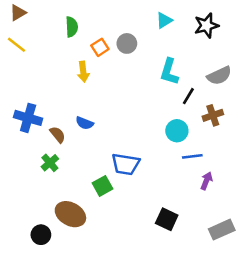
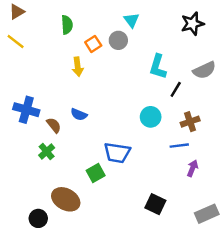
cyan triangle: (164, 20) -> (131, 20), moved, turned -35
brown cross: (213, 115) -> (190, 122), moved
cyan circle: (177, 131) -> (151, 117), moved

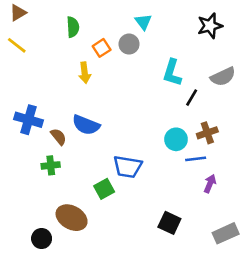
blue semicircle: (79, 114) -> (86, 125), size x1.5
cyan circle: (151, 117) -> (176, 139), moved
green cross: (47, 152) -> (51, 165), turned 35

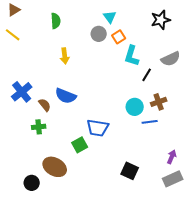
orange square: (102, 48) -> (119, 37), moved
blue cross: (28, 120) -> (22, 92), turned 35
purple arrow: (210, 184) -> (172, 157), moved

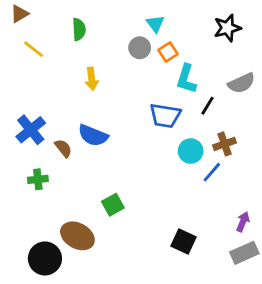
yellow line: (13, 35) -> (34, 49), moved
blue line: (150, 122) -> (212, 172), turned -42
green cross: (39, 127) -> (38, 179), moved
blue trapezoid: (98, 128) -> (165, 116), moved
black circle: (32, 183) -> (45, 258), size x1.5

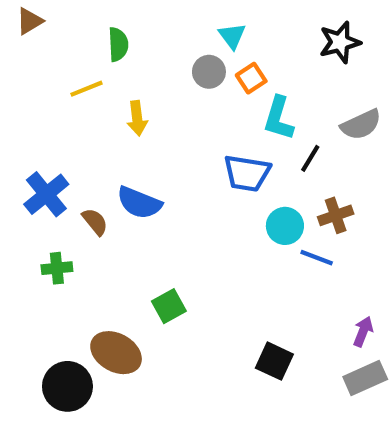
yellow line: (34, 49) -> (86, 89), moved, turned -60
blue line: (212, 172) -> (317, 258), turned 70

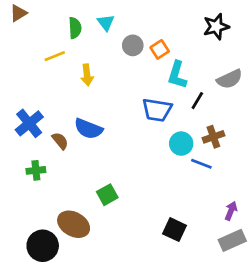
cyan triangle: (232, 36) -> (106, 23), moved

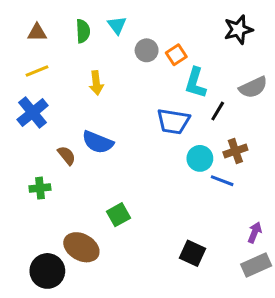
brown triangle: (18, 13) -> (37, 33), moved, turned 30
yellow line: (55, 56) -> (37, 71), moved
blue cross: (29, 123) -> (33, 113), moved

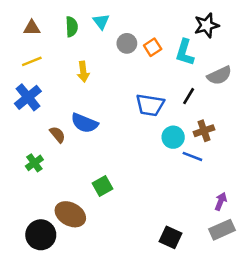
cyan L-shape: (195, 83) -> (185, 52), moved
green cross: (40, 188) -> (34, 163), turned -30
black square: (192, 253) -> (171, 237), moved

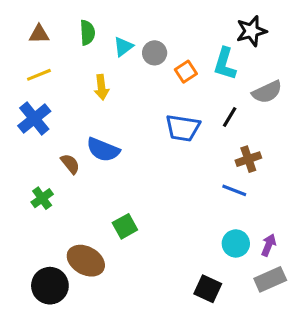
cyan triangle: (101, 22) -> (123, 47), moved, turned 30
orange square: (153, 47) -> (186, 72), moved
cyan circle: (173, 137) -> (236, 243), moved

